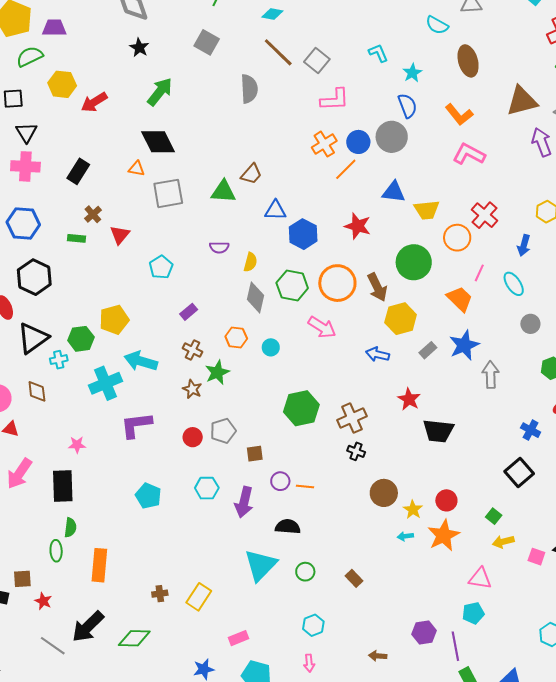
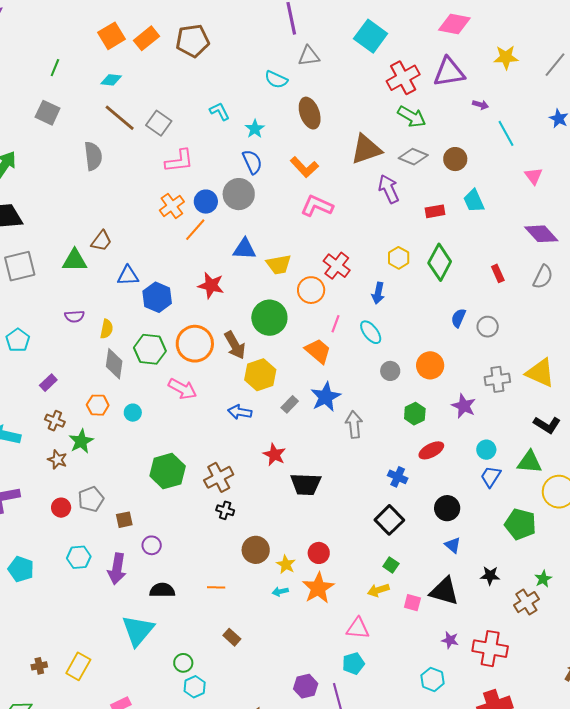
orange line: (305, 487) -> (216, 587), moved
green square: (494, 516) -> (391, 565), moved
green circle: (305, 572) -> (183, 663), moved

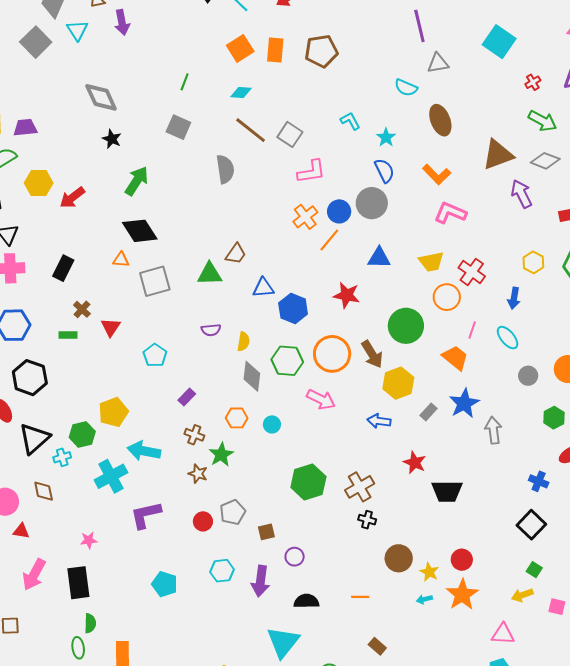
orange rectangle: (147, 38) -> (275, 50), turned -45
red cross: (403, 78) -> (533, 82), size x0.5
yellow trapezoid: (279, 264) -> (431, 262), moved

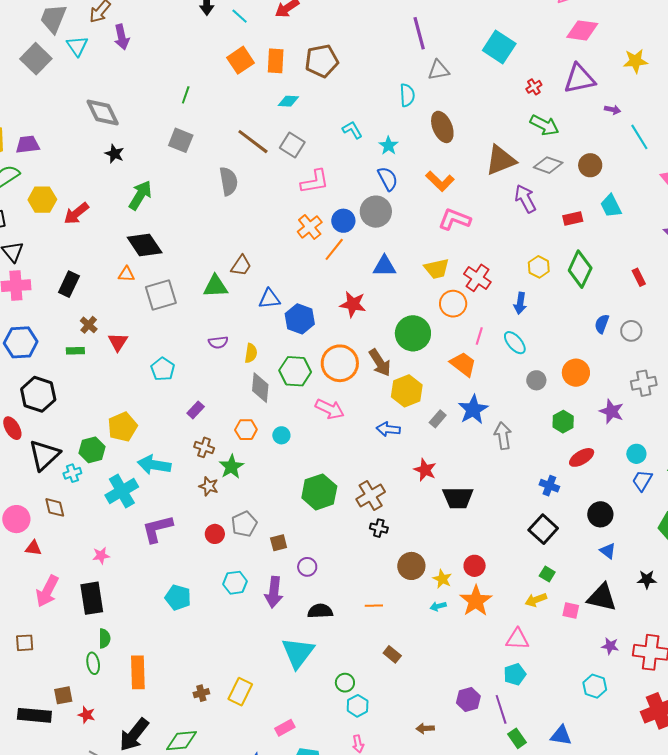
cyan semicircle: (406, 88) -> (407, 95), turned -115
cyan diamond: (241, 92) -> (288, 101), moved

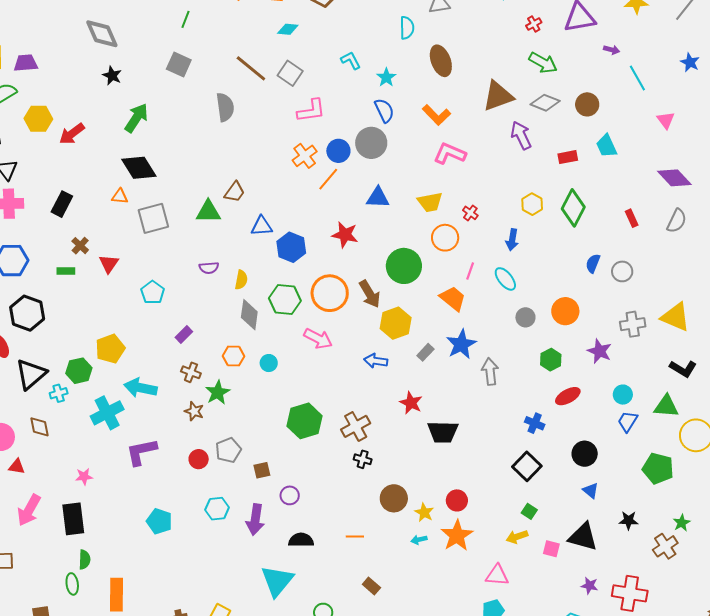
red cross: (477, 278) -> (470, 213), size x0.6

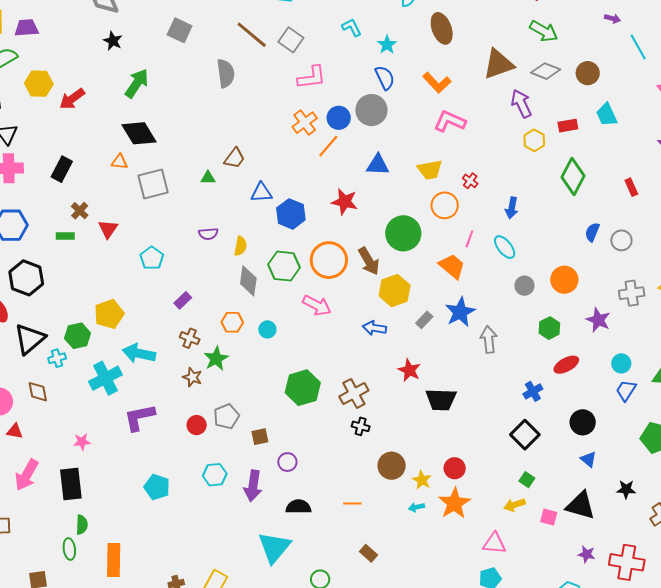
yellow hexagon: (532, 204) -> (534, 140), moved
green triangle: (208, 212) -> (208, 178), size x0.6
blue cross: (535, 423) -> (533, 391), turned 36

